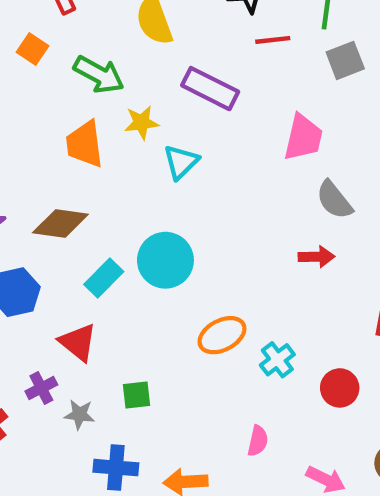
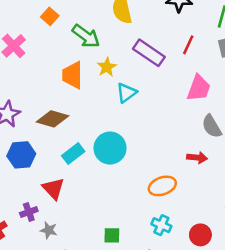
red line: (273, 40) -> (188, 45), moved, turned -66
yellow star: (141, 122) -> (107, 67), turned -30
orange ellipse: (222, 335) -> (162, 186), moved
cyan cross: (277, 360) -> (161, 225), moved, turned -36
green square: (136, 395) -> (112, 235), moved

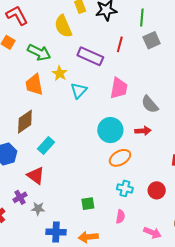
pink trapezoid: (199, 88) -> (119, 88), moved
brown diamond: (52, 119) -> (25, 122), turned -40
cyan circle: (110, 148) -> (110, 130), moved

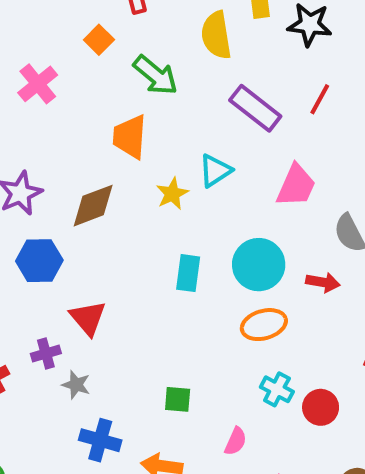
yellow star: (60, 73) -> (172, 194), moved
cyan rectangle: (46, 146) -> (188, 273), moved, turned -48
cyan cross: (125, 188) -> (277, 389), moved

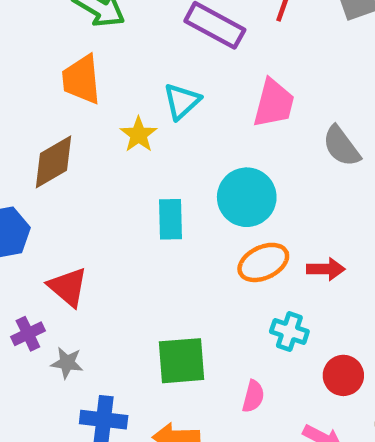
red arrow: (323, 282) -> (326, 269), moved
green square: (178, 399) -> (182, 361), size x1.6
red circle: (321, 407) -> (343, 375), moved

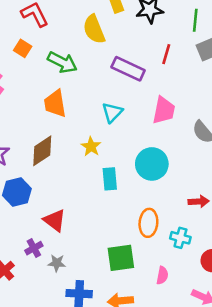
yellow star: (139, 135) -> (91, 147), moved
orange ellipse: (263, 262) -> (148, 223), moved, turned -56

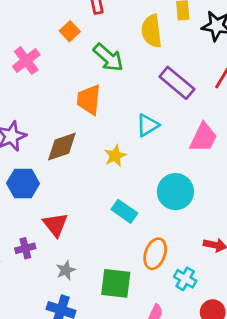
cyan rectangle: (110, 179) -> (124, 211), moved, turned -65
gray star: (57, 263) -> (66, 270), moved, turned 30

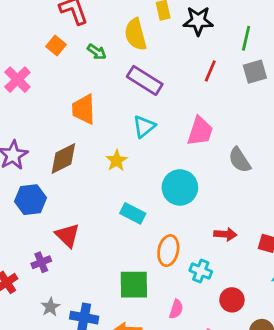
green arrow: (108, 57) -> (97, 52), moved, size x0.6
purple rectangle: (177, 83) -> (145, 80), moved
gray star: (66, 270) -> (50, 307), moved

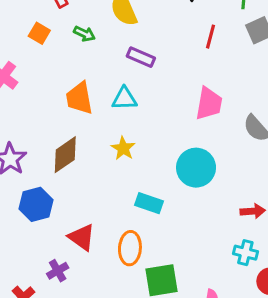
purple rectangle: (145, 80) -> (141, 57), size x0.7
cyan triangle: (144, 127) -> (124, 99), moved, turned 45
orange ellipse: (168, 251) -> (130, 248), moved
cyan cross: (201, 271) -> (245, 253), moved

